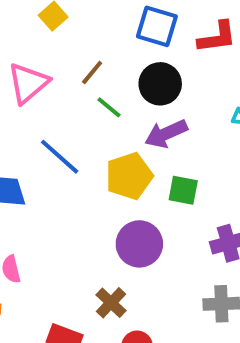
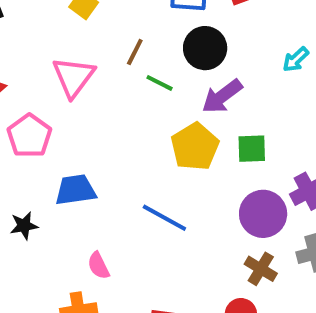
blue line: (60, 157) -> (164, 218), moved
purple circle: (139, 244) -> (263, 214), moved
brown cross: (111, 303) -> (261, 269), moved

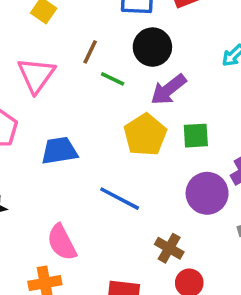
blue trapezoid: (76, 190) -> (59, 151), moved
pink semicircle: (98, 266) -> (62, 242), size x1.5
brown cross: (261, 269) -> (169, 248), moved

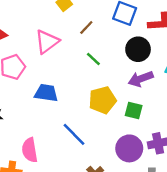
black circle: (152, 47) -> (138, 49), moved
brown line: (90, 52) -> (86, 28), moved
purple arrow: (168, 90) -> (141, 79), moved

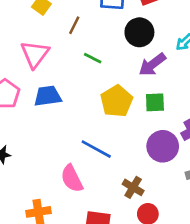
blue trapezoid: (46, 93) -> (48, 96), moved
pink semicircle: (30, 150) -> (72, 178), moved

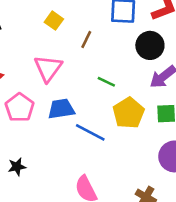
green line: (93, 58) -> (106, 82), moved
blue line: (96, 149) -> (90, 132), moved

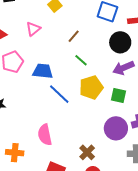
brown line: (86, 39) -> (74, 36), moved
pink triangle: (48, 68) -> (33, 29), moved, size x0.7

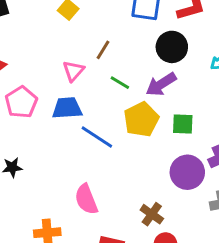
pink triangle: (33, 29) -> (74, 71), moved
purple arrow: (123, 68) -> (161, 84), moved

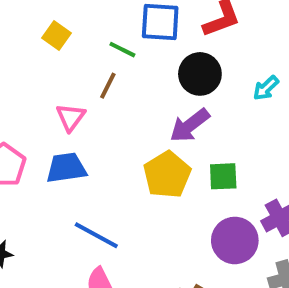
green line: (120, 83) -> (122, 50), moved
blue line: (97, 137) -> (96, 235), moved

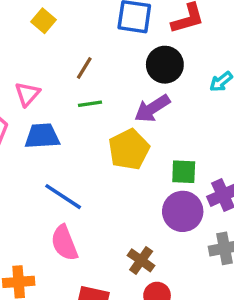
green line: (122, 50) -> (90, 104), moved, turned -40
pink triangle: (71, 117) -> (27, 94), moved
green square: (223, 176) -> (184, 172), moved

